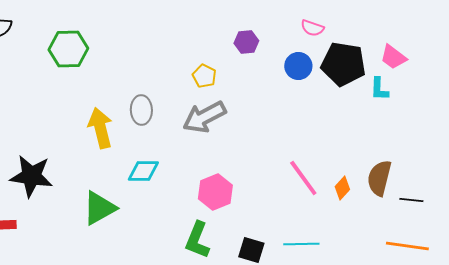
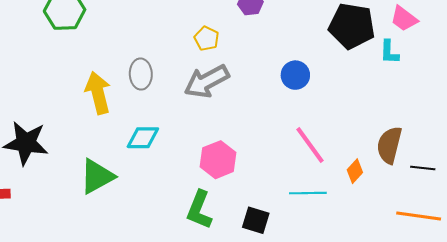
blue circle: (298, 66) -> (295, 75), moved
orange diamond: (342, 188) -> (355, 171), moved
cyan line: (301, 244) -> (308, 193), moved

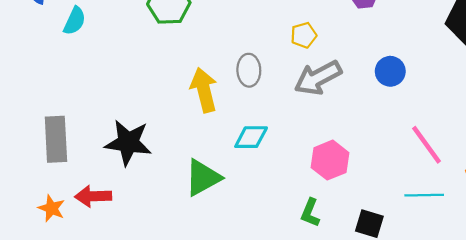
yellow pentagon: (207, 39) -> (304, 35), moved, turned 30
blue circle: (295, 75) -> (390, 71), moved
green L-shape: (199, 210) -> (310, 213), size x0.7

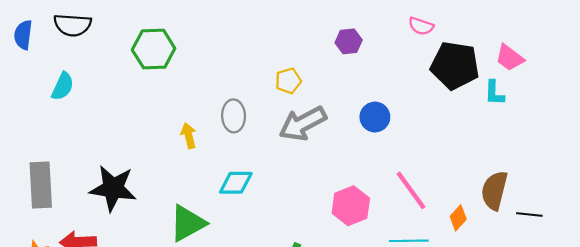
cyan semicircle: (75, 21) -> (63, 86), moved
yellow arrow: (204, 90) -> (189, 136), size x0.6
pink hexagon: (330, 160) -> (351, 206), moved

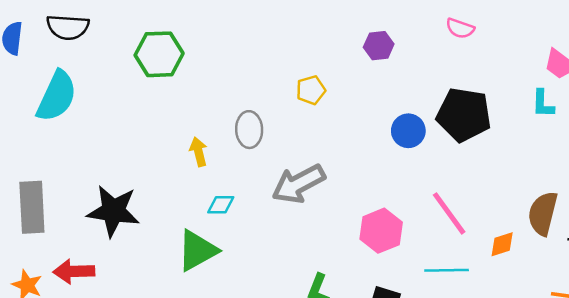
black pentagon: (455, 66) -> (464, 115), moved
cyan semicircle: (63, 86) -> (57, 96), size x1.6
gray arrow: (303, 124) -> (298, 184), moved
cyan diamond: (236, 183) -> (221, 205), moved, size x0.7
orange diamond: (458, 218) -> (502, 244), turned 30

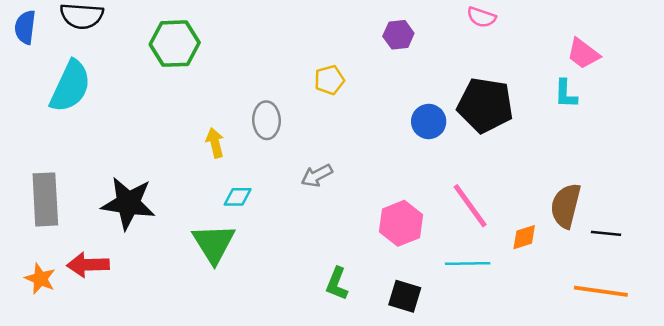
gray arrow: (298, 184) -> (317, 176), size x0.6
green triangle: (197, 250) -> (214, 243), turned -33

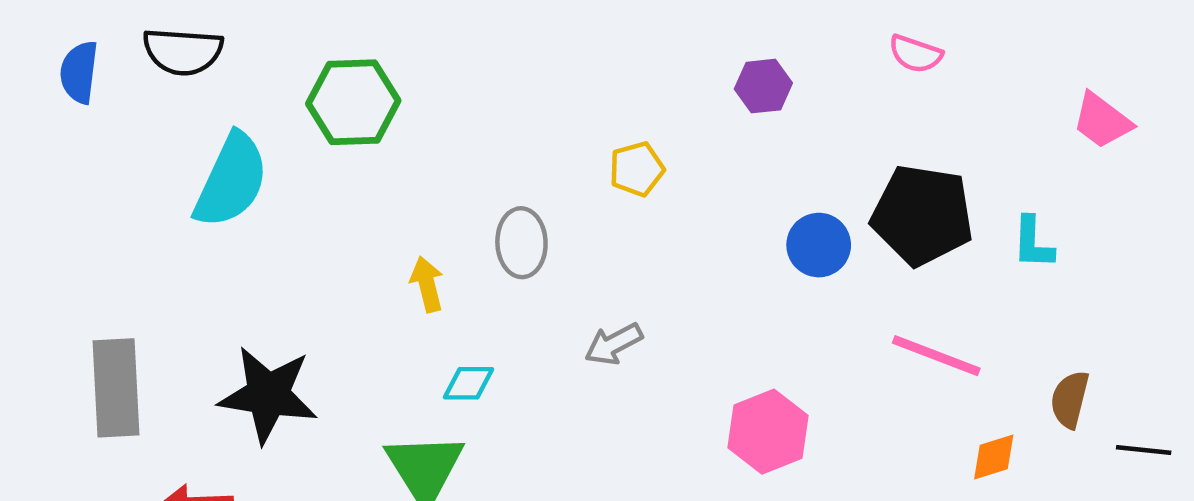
cyan semicircle: (70, 86) -> (231, 181), moved
cyan L-shape: (566, 94) -> (1033, 243), moved
pink line: (470, 206) -> (936, 356), moved, turned -33
brown semicircle: (566, 206) -> (1070, 399), size x0.7

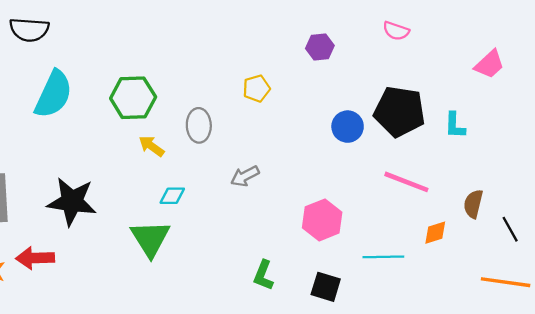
green hexagon: (353, 102) -> (133, 98), moved
pink trapezoid: (1102, 121) -> (489, 64), turned -80
yellow arrow: (427, 284) -> (151, 146), turned -40
black line: (1144, 450) -> (510, 229), turned 55

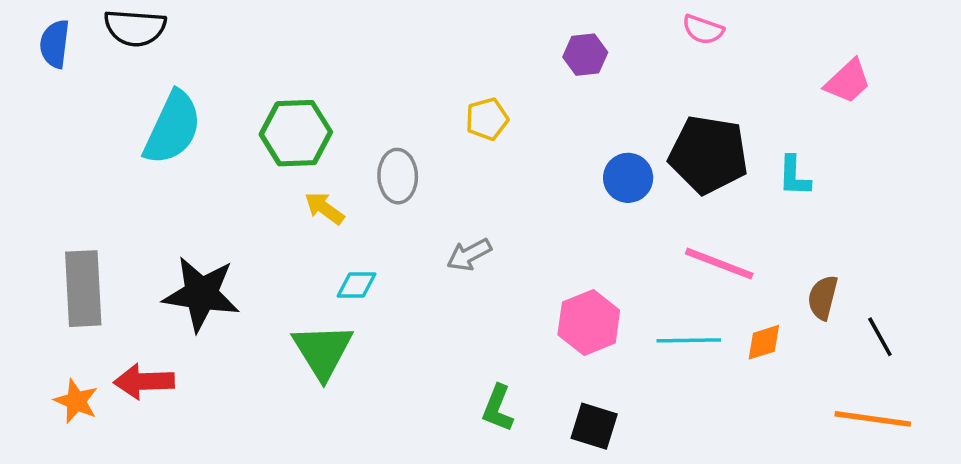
cyan line: (383, 257) -> (689, 340), moved

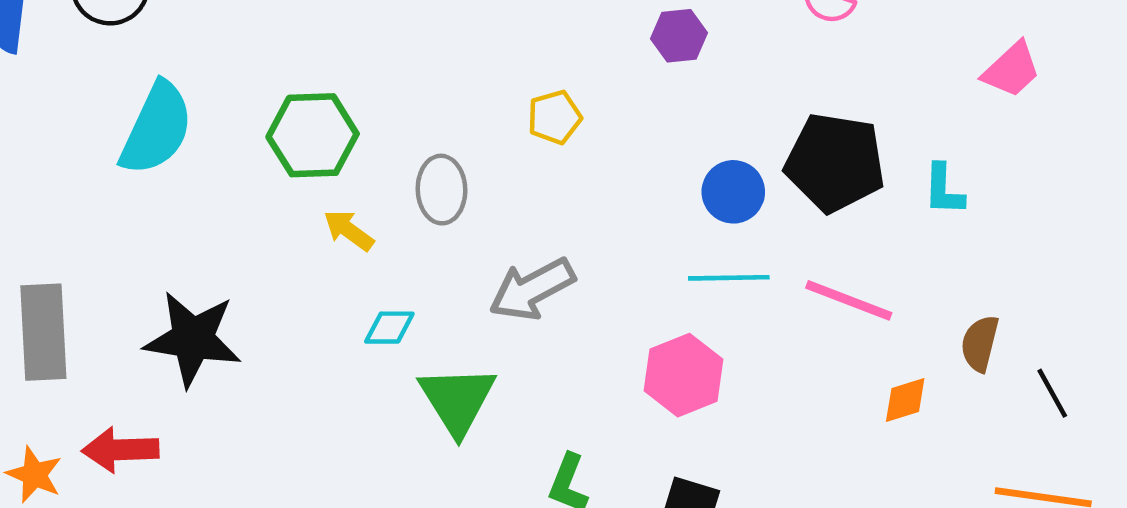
gray arrow: (469, 255) -> (532, 289), size x1.5
cyan line: (689, 340) -> (729, 278), moved
green triangle: (323, 351) -> (457, 400), moved

